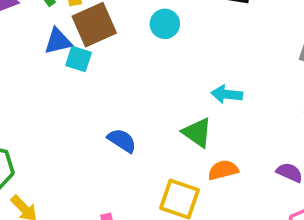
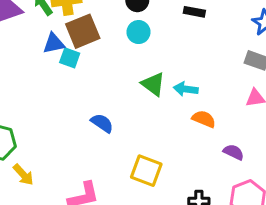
green triangle: (197, 133) -> (153, 84), moved
orange semicircle: (223, 170) -> (204, 119), moved, turned 35

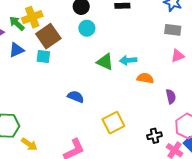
blue triangle: (54, 43) -> (16, 50), moved
purple semicircle: (234, 152) -> (171, 97), turned 64
yellow square: (146, 171) -> (113, 123), turned -35

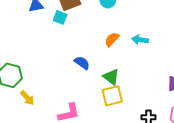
green triangle: (105, 62) -> (111, 77), moved
orange semicircle: (145, 78) -> (112, 39), moved, turned -70

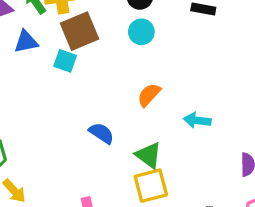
cyan arrow: (140, 40) -> (197, 120), moved

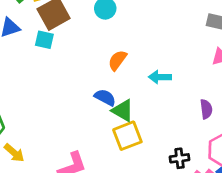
blue semicircle: (101, 133) -> (105, 97), moved

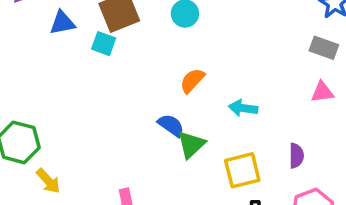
green triangle: (123, 111) -> (191, 145), turned 40
yellow square: (127, 136) -> (242, 170), moved

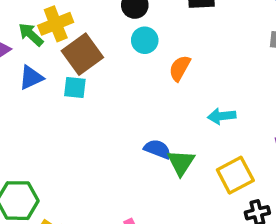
orange semicircle: (192, 81) -> (180, 68), moved

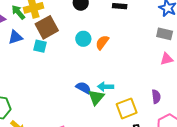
cyan circle: (145, 40) -> (83, 39), moved
cyan arrow: (222, 116) -> (106, 87), moved

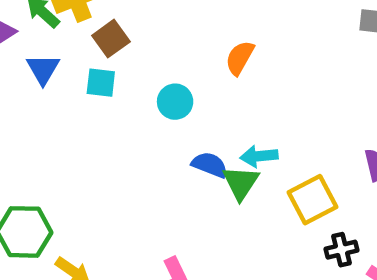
brown square: (47, 27) -> (111, 39), size x0.7
blue triangle: (15, 37) -> (43, 69), turned -35
cyan circle: (83, 39) -> (175, 102), moved

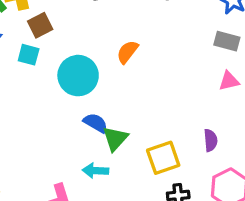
cyan circle: (175, 102) -> (78, 76), size x1.6
cyan arrow: (259, 156) -> (95, 171), moved

